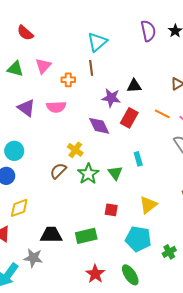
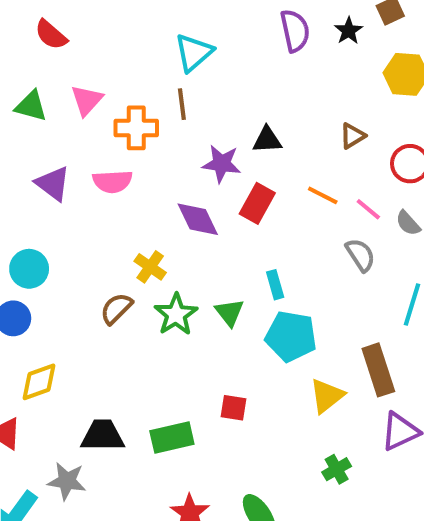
orange cross: (68, 80) -> (136, 128), size x1.5
yellow triangle: (148, 205) -> (327, 396), moved
red square: (111, 210) -> (233, 408), moved
cyan pentagon: (138, 239) -> (291, 336), moved

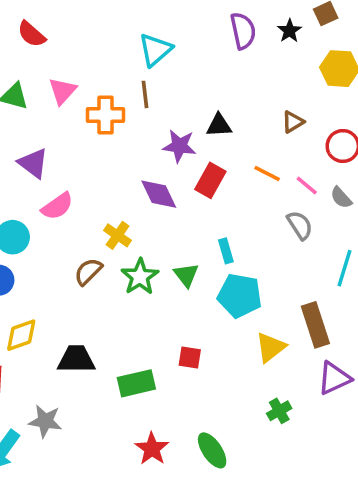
pink semicircle: (112, 181) -> (57, 206), moved, turned -32
black trapezoid: (103, 435) -> (76, 359), moved

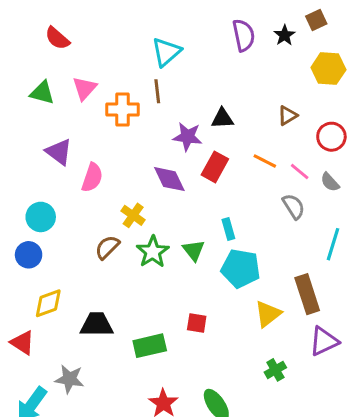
pink semicircle: (57, 206) -> (92, 178), moved, turned -36

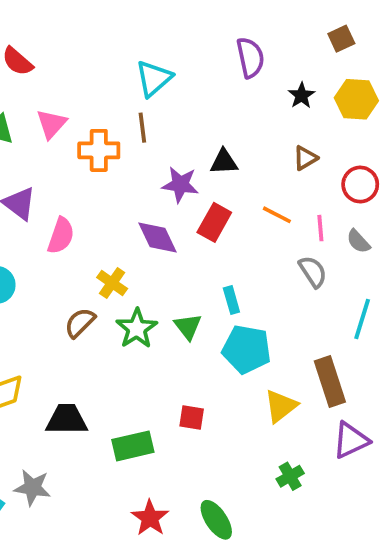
black star: (284, 35) -> (301, 95), moved
pink line: (300, 172) -> (320, 228), turned 45

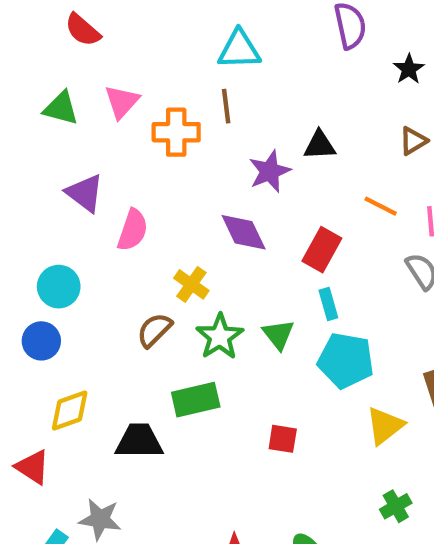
cyan triangle: (154, 78) -> (239, 50), turned 39
purple star: (180, 185) -> (270, 171), turned -30
red rectangle: (214, 222) -> (322, 250), moved
green rectangle: (133, 446) -> (196, 400), moved

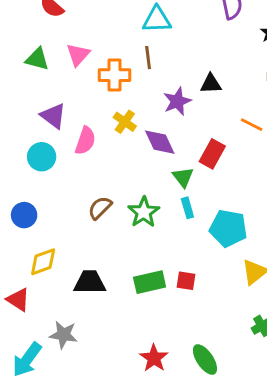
yellow cross: (191, 284) -> (125, 122), moved
cyan circle: (59, 287) -> (42, 157), moved
cyan rectangle: (328, 304) -> (187, 208), moved
green triangle: (278, 334) -> (183, 177), moved
green rectangle: (196, 400) -> (150, 282), moved

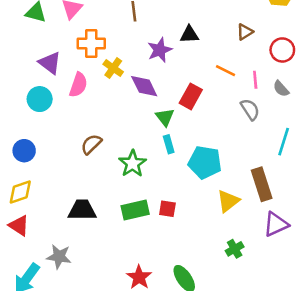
orange cross: (115, 75) -> (91, 44), moved
green star: (144, 212) -> (133, 164), moved
yellow diamond: (43, 262) -> (20, 192), moved

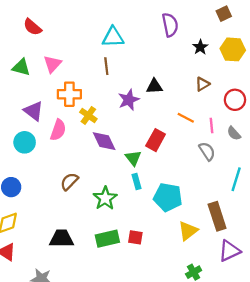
purple diamond: (144, 86) -> (104, 141), moved

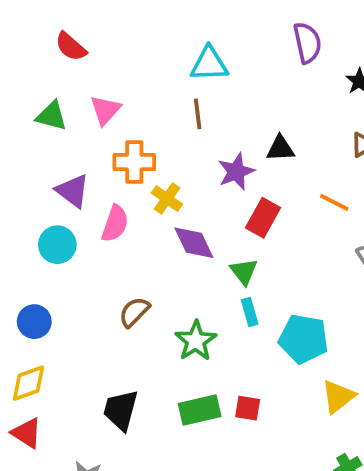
red rectangle: (156, 140) -> (263, 218), moved
black trapezoid: (62, 239) -> (121, 410), turned -75

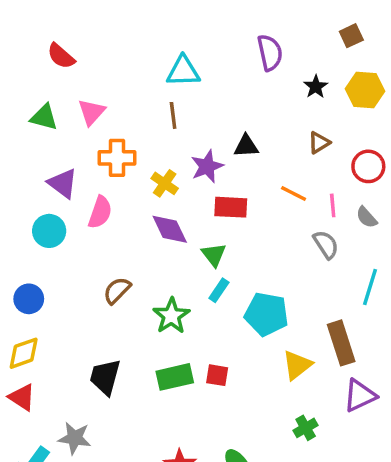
yellow cross: (167, 199) -> (165, 183), moved
red rectangle: (263, 218) -> (231, 207), turned 64
cyan rectangle: (250, 312) -> (219, 290), turned 50

